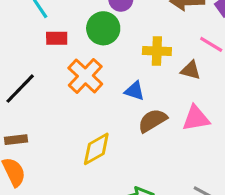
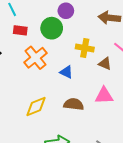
brown semicircle: (153, 121) -> (74, 104), moved, turned 30

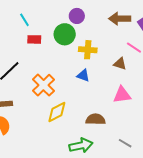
yellow cross: (85, 48) -> (88, 50), moved
orange cross: (36, 58) -> (44, 85), moved
brown semicircle: (74, 104) -> (96, 119), moved

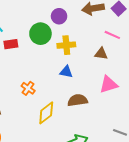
purple circle: (77, 16) -> (59, 16), moved
orange cross: (44, 85) -> (28, 88), size x0.6
brown semicircle: (96, 119) -> (78, 100), moved

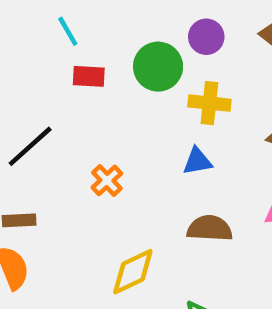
blue triangle: (66, 72) -> (197, 161), turned -32
yellow diamond: (46, 113) -> (133, 272), moved

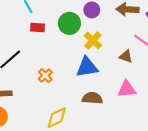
yellow cross: (209, 103) -> (93, 40), turned 36
blue triangle: (197, 161) -> (87, 67), size x1.6

